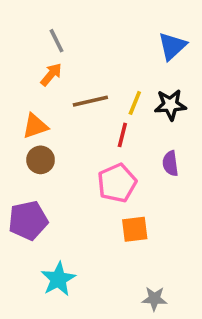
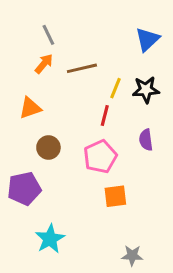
brown line: (90, 101) -> (82, 68), moved
brown circle: (41, 160) -> (48, 147), moved

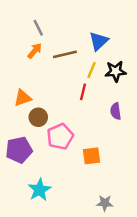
blue triangle: (147, 39) -> (99, 41), moved
orange triangle: (30, 108) -> (23, 98), moved
pink pentagon: (100, 157) -> (60, 137), moved

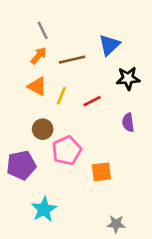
yellow line: (91, 70) -> (61, 96), moved
red line: (83, 92) -> (92, 101), turned 49
orange triangle: (23, 98) -> (37, 86), moved, turned 48

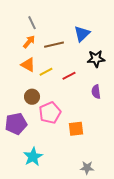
yellow line: (61, 96) -> (46, 72), turned 40

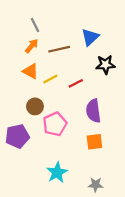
purple semicircle: (96, 92) -> (93, 111), moved, size x1.5
orange square: (76, 129) -> (94, 142), moved
cyan star: (33, 157) -> (57, 173), moved

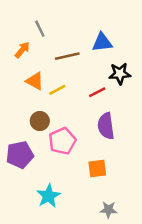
blue triangle: (90, 37) -> (102, 42), turned 36
orange arrow: (32, 46) -> (22, 50), moved
red line: (76, 83) -> (97, 92), moved
orange square: (94, 142) -> (97, 168), moved
cyan star: (57, 173) -> (49, 196), moved

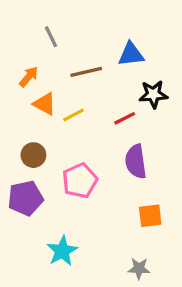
orange arrow: (22, 50) -> (29, 77), moved
brown circle: (40, 121) -> (33, 155), moved
orange square: (97, 168) -> (150, 216), moved

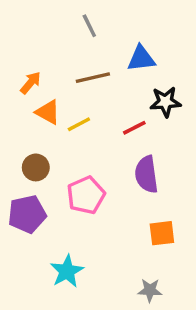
gray line: (51, 37) -> (89, 26), moved

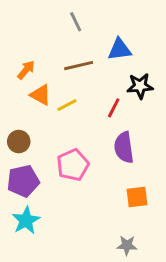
red line: (134, 128) -> (114, 108), turned -36
brown circle: (36, 167) -> (19, 142), moved
cyan star: (67, 271) -> (26, 220), moved

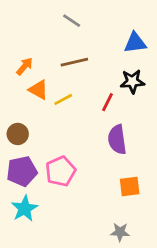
gray line: (76, 22) -> (72, 21), turned -30
blue triangle: (120, 49) -> (135, 43), moved
pink pentagon: (73, 165) -> (61, 171), moved

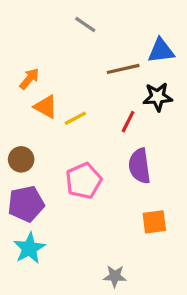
brown line: (74, 62) -> (123, 69), moved
pink pentagon: (61, 171) -> (84, 181), moved
gray star: (120, 232) -> (115, 276), moved

